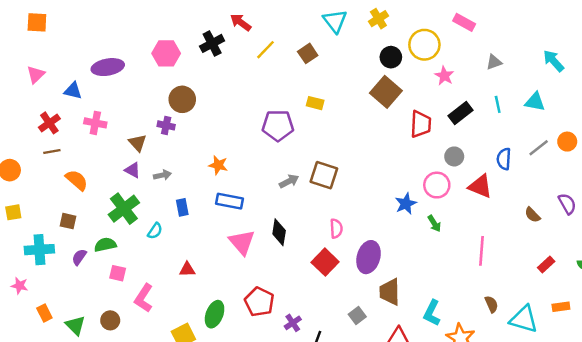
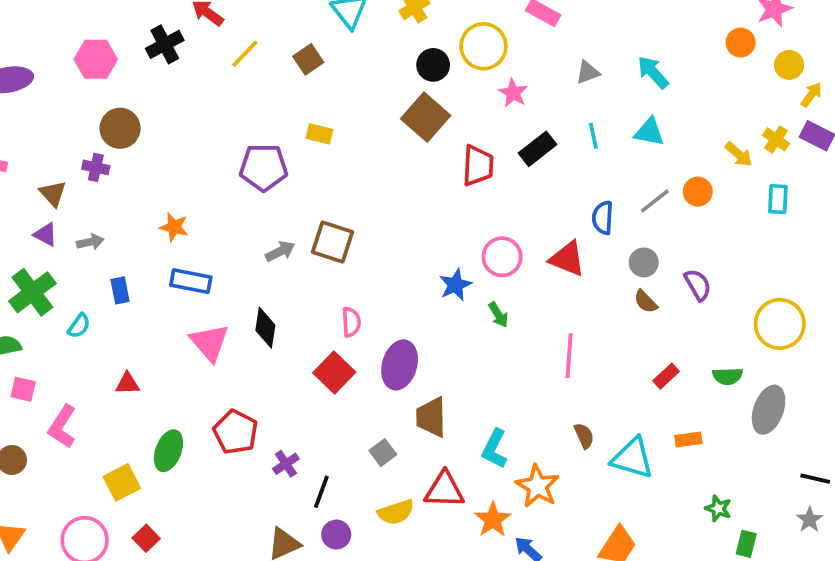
cyan arrow: (554, 61) -> (653, 72), moved
gray circle: (454, 156) -> (644, 262), moved

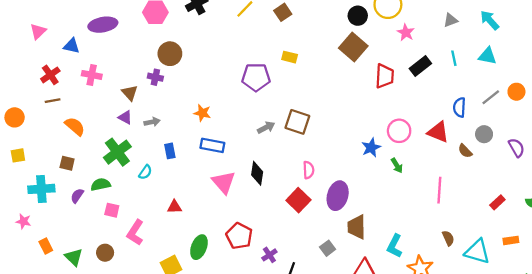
brown semicircle: (646, 302) -> (465, 151), moved

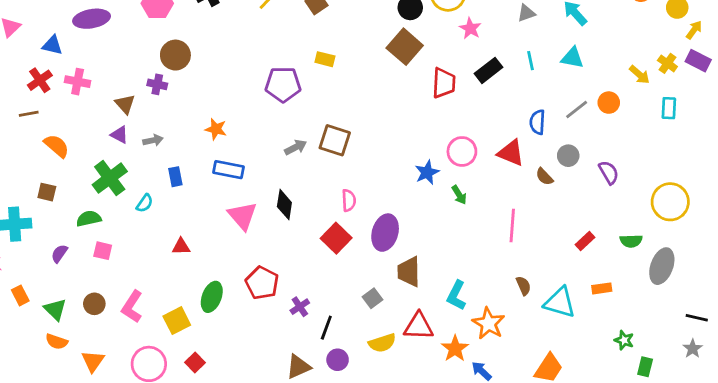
red cross: (50, 75) -> (40, 80), moved
purple semicircle: (77, 196) -> (59, 254), moved
pink L-shape: (135, 233) -> (132, 307), moved

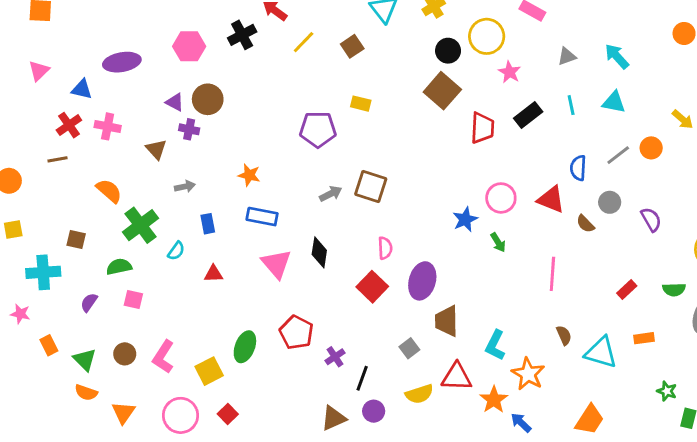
purple triangle: (119, 135) -> (175, 102), moved
orange semicircle: (57, 146) -> (109, 191), moved
red triangle: (181, 247) -> (213, 274), moved

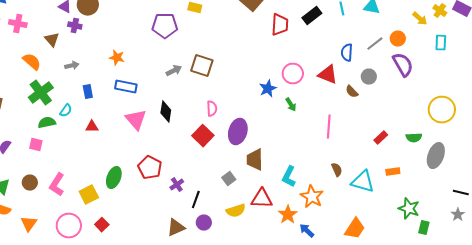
orange semicircle: (109, 191) -> (32, 62), moved
purple semicircle: (651, 219) -> (403, 65), moved, size x1.4
green semicircle: (119, 267) -> (47, 123), moved
green star: (667, 391) -> (409, 209), size x1.5

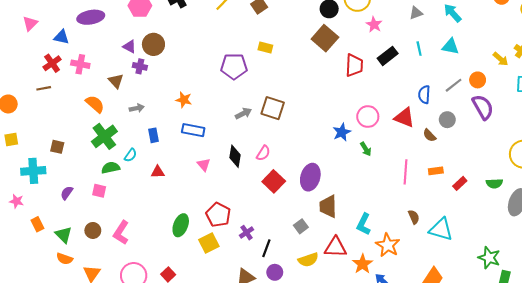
pink semicircle: (212, 109) -> (263, 153), moved, turned 35
pink triangle: (136, 120) -> (204, 165), size x0.6
orange rectangle: (393, 172) -> (436, 171), moved
yellow square: (89, 195) -> (209, 243), moved

